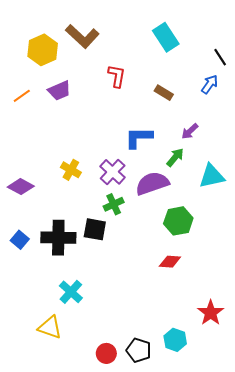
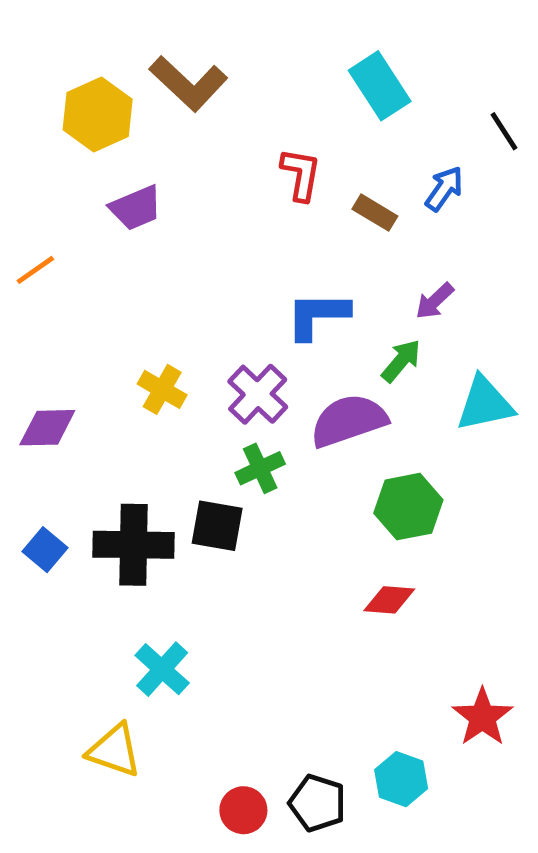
red L-shape: (117, 76) -> (301, 174), moved
blue arrow: (210, 84) -> (444, 189), moved
orange line: (22, 96) -> (35, 270), moved
purple diamond: (21, 187) -> (47, 428), turned -30

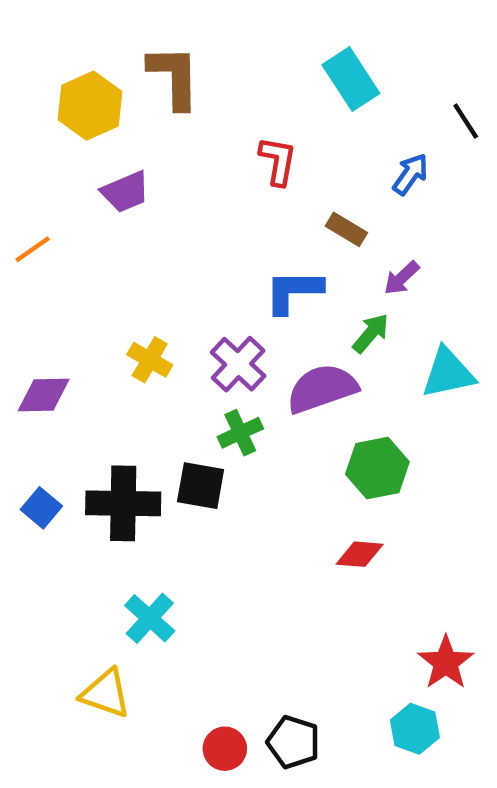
brown L-shape: (188, 83) -> (174, 77), turned -134
brown rectangle: (375, 213) -> (346, 229), moved
cyan hexagon: (401, 779) -> (415, 729), moved

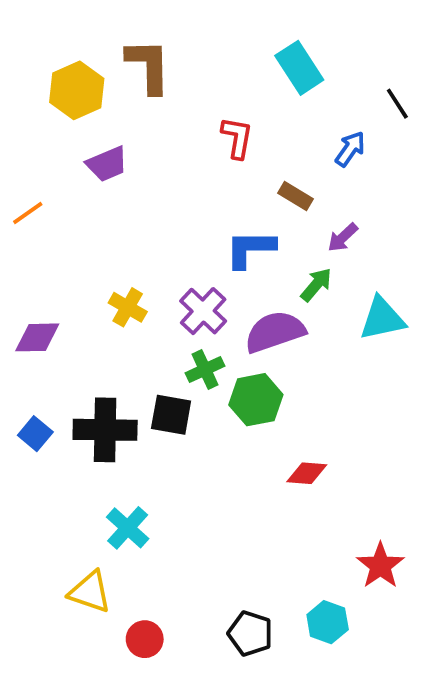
green hexagon: (377, 468) -> (256, 400), moved
cyan hexagon: (415, 729) -> (328, 622), moved
red circle: (225, 749) -> (145, 639), moved

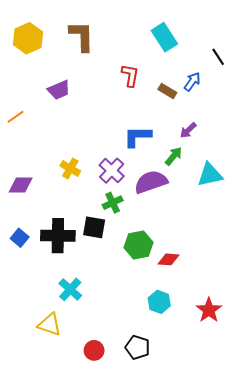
yellow hexagon: (77, 90) -> (28, 38), moved
brown rectangle: (296, 196) -> (167, 91), moved
green hexagon: (256, 400) -> (139, 245), moved
cyan hexagon: (328, 622) -> (159, 302), moved
red circle: (145, 639) -> (94, 350), moved

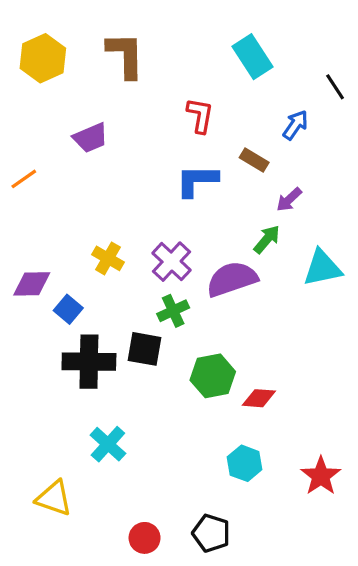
brown rectangle: (167, 91) -> (254, 160), moved
blue L-shape: (137, 136) -> (197, 181), moved
blue square: (20, 238) -> (68, 309), moved
yellow triangle: (50, 325) -> (54, 498), moved

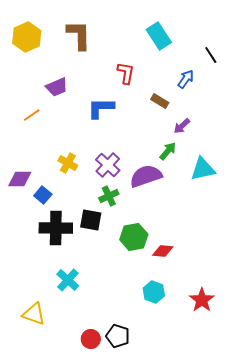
orange line: (24, 179) -> (32, 115), moved
blue L-shape: (197, 181) -> (101, 108), moved
black pentagon: (211, 533) -> (118, 336), moved

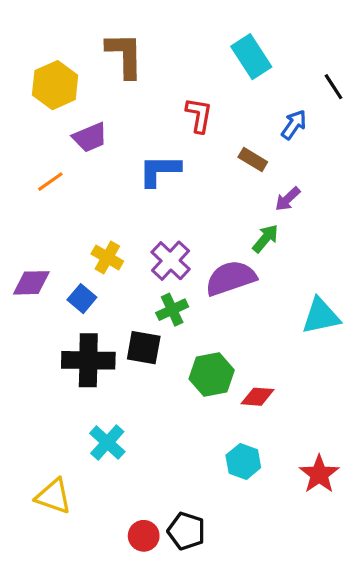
yellow hexagon: (27, 37) -> (55, 85), moved
cyan triangle: (203, 169) -> (321, 316), moved
blue square: (43, 195) -> (82, 299), moved

